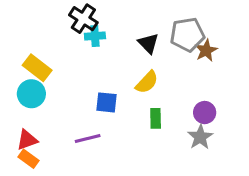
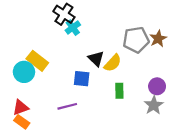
gray pentagon: (187, 35) -> (136, 40), moved
cyan cross: (95, 36) -> (73, 28), turned -32
black triangle: (148, 43) -> (96, 59), moved
yellow rectangle: (37, 68) -> (37, 61), moved

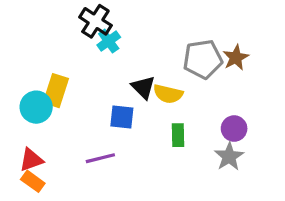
yellow rectangle: (37, 61) -> (56, 91), turned 70
yellow semicircle: (113, 63) -> (168, 94), turned 60

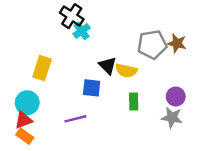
brown star: (236, 58) -> (177, 43), turned -30
cyan circle: (36, 107) -> (27, 103), moved
gray star: (229, 157) -> (172, 118), turned -30

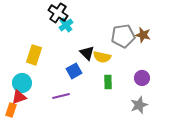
blue square: (92, 88) -> (74, 71), turned -35
gray star: (172, 118) -> (139, 105), moved, turned -30
orange rectangle: (25, 136) -> (11, 110), moved, turned 72

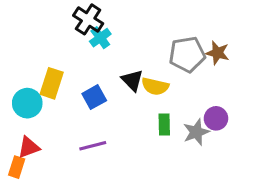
blue square: (74, 71) -> (94, 97), moved
cyan circle: (22, 83) -> (27, 103), moved
gray star: (139, 105) -> (196, 132), moved

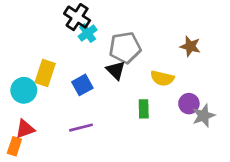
gray pentagon: (187, 54) -> (125, 48), moved
yellow semicircle: (155, 86) -> (162, 78), moved
gray star: (196, 132) -> (204, 116), moved

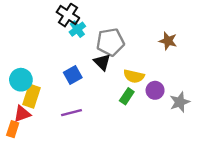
yellow rectangle: (45, 73) -> (32, 96), moved
yellow semicircle: (162, 78) -> (134, 76), moved
purple circle: (189, 104) -> (155, 90), moved
green rectangle: (144, 109) -> (127, 96), turned 35

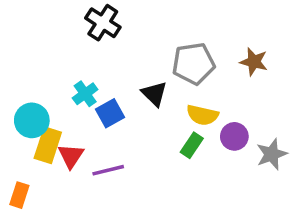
cyan cross: (77, 29) -> (85, 94), moved
gray pentagon: (110, 42) -> (193, 64), moved
red triangle: (22, 114) -> (71, 156), moved, turned -36

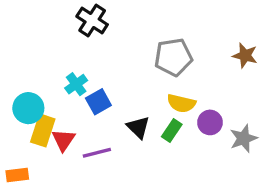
brown star: (254, 62) -> (245, 56), moved
black triangle: (154, 94) -> (138, 127), moved
orange rectangle: (19, 195) -> (17, 175), turned 65

